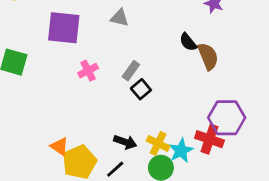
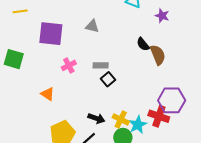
gray rectangle: (131, 71) -> (101, 65), turned 56
orange triangle: (59, 146) -> (48, 94), moved

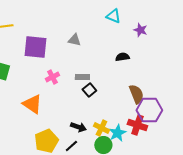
black semicircle: (143, 44) -> (122, 57), turned 120
brown semicircle: (158, 55) -> (136, 94), moved
orange triangle: (48, 94) -> (32, 104), size x1.5

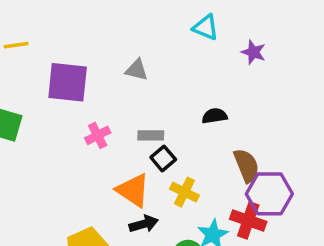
black semicircle: (122, 57) -> (215, 116), moved
orange triangle: (32, 104) -> (133, 190), moved
black arrow: (78, 127) -> (144, 224), turned -35
yellow cross: (101, 128) -> (184, 192), moved

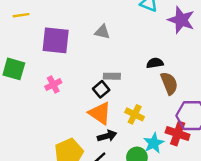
purple star: (254, 52) -> (181, 20), size x1.6
pink cross: (98, 135) -> (53, 85), moved
black square: (163, 158) -> (101, 89), moved
brown semicircle: (246, 165) -> (169, 83), moved

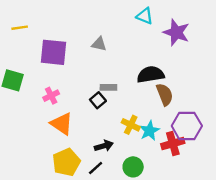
black semicircle: (155, 63) -> (151, 75), size x1.6
orange triangle: (100, 113) -> (62, 124), moved
red cross: (178, 134) -> (173, 144), turned -35
cyan star: (154, 143) -> (149, 131), moved

